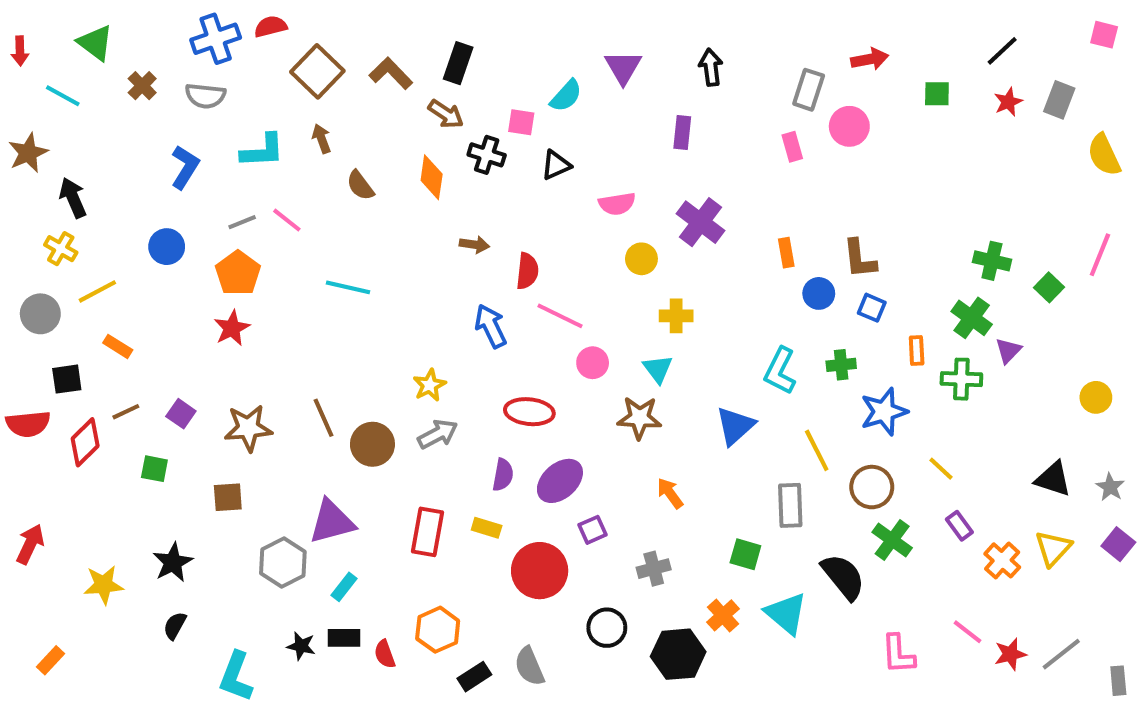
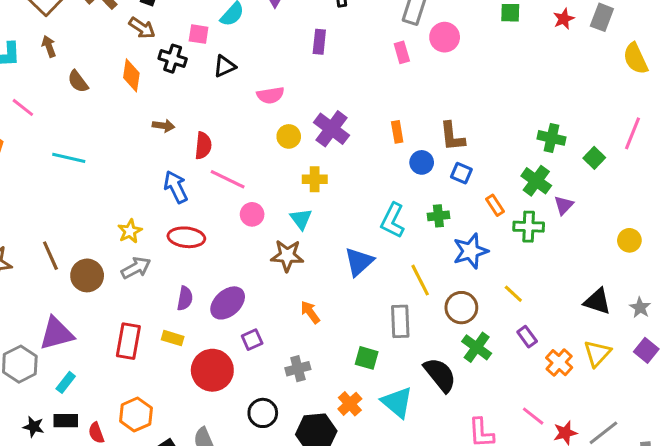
purple cross: (701, 222) -> (332, 129), moved
orange rectangle: (917, 351) -> (495, 205), turned -30
red ellipse: (529, 412) -> (186, 237), moved

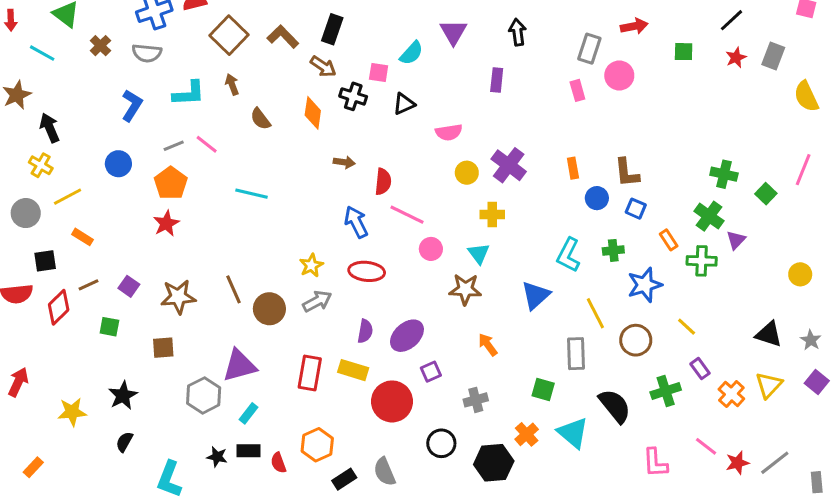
yellow rectangle: (173, 338) -> (353, 370), size x1.4
green cross: (477, 347) -> (666, 391), moved, turned 36

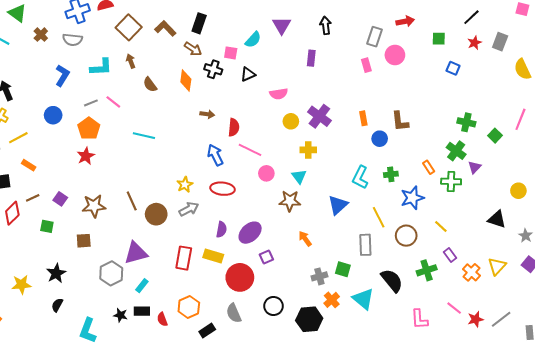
blue square: (636, 209) -> (453, 68), moved
black triangle: (769, 334) -> (497, 219), moved
gray cross: (476, 400) -> (319, 276), moved
gray semicircle: (385, 472) -> (234, 313), moved

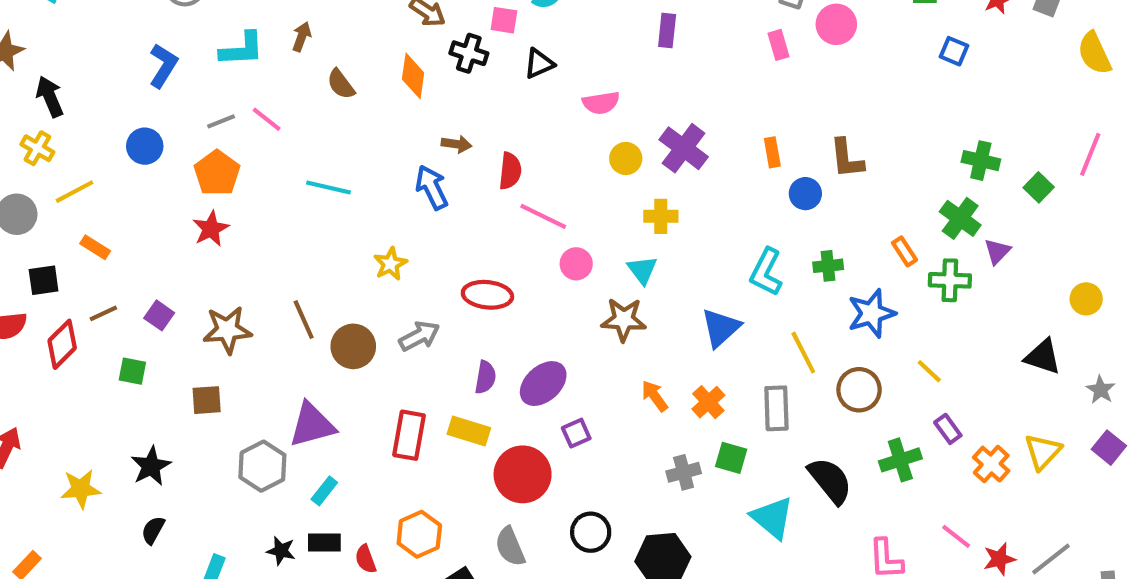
brown arrow: (131, 61) -> (302, 37), turned 40
blue arrow: (215, 155) -> (432, 187), moved
yellow star: (185, 185) -> (390, 264), moved
orange cross: (332, 300) -> (708, 402), moved

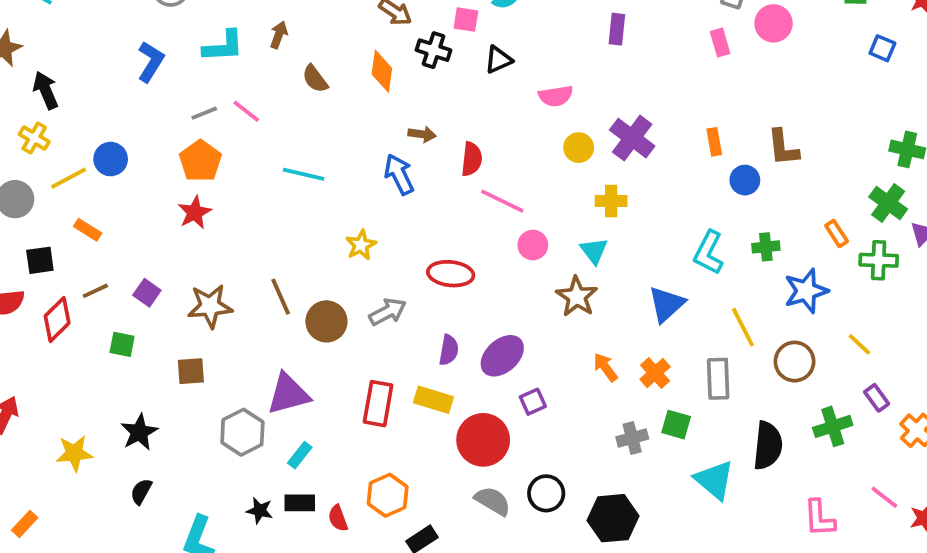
blue circle: (145, 146) -> (111, 159), moved
brown star: (624, 320) -> (577, 297), turned 30
black semicircle: (830, 481) -> (768, 446), turned 45
gray semicircle: (510, 547) -> (493, 501), moved, turned 144

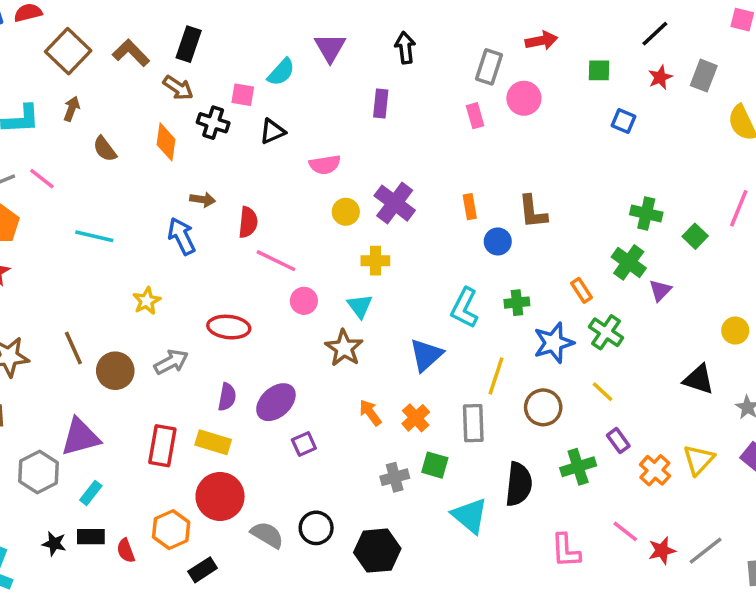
green cross: (879, 260) -> (606, 332), moved, turned 32
yellow line: (743, 327) -> (496, 376), turned 45
red circle: (483, 440) -> (220, 496), moved

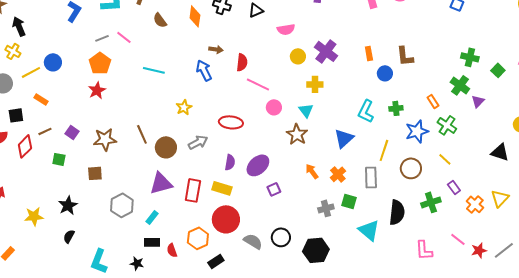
purple triangle: (80, 437) -> (161, 183), moved
black star: (54, 544) -> (137, 263), moved

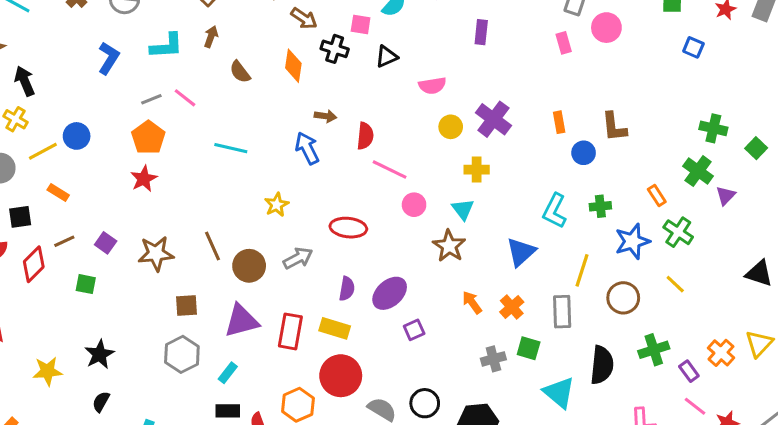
brown square: (95, 173) -> (186, 305), moved
purple rectangle: (454, 187) -> (689, 371), moved

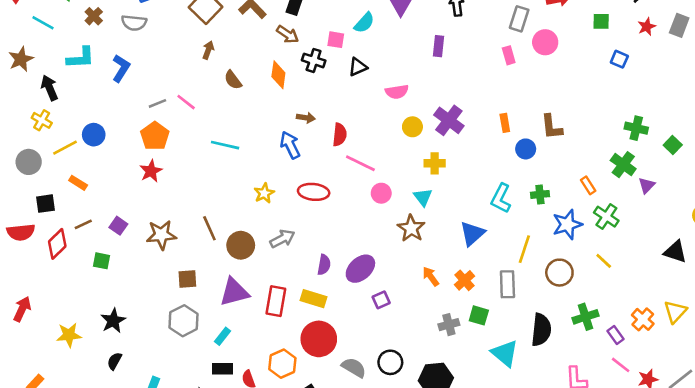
cyan L-shape: (167, 46) -> (81, 58), moved
red ellipse: (348, 228) -> (314, 192), moved

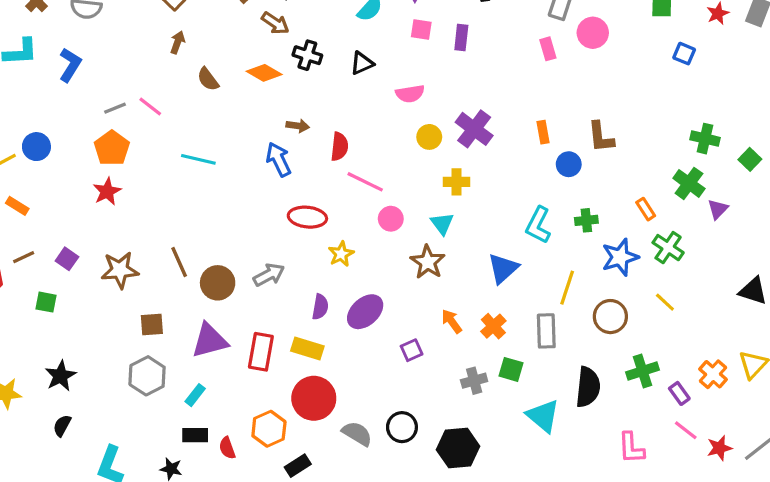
pink square: (336, 40) -> (421, 30), moved
orange diamond: (278, 75) -> (264, 73), turned -68
yellow star: (264, 193) -> (341, 254), moved
purple square: (381, 300) -> (412, 350), moved

